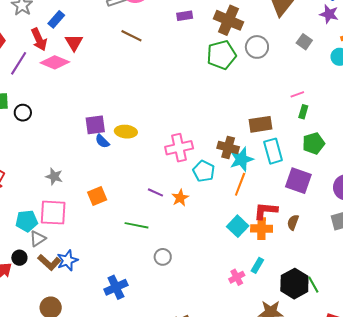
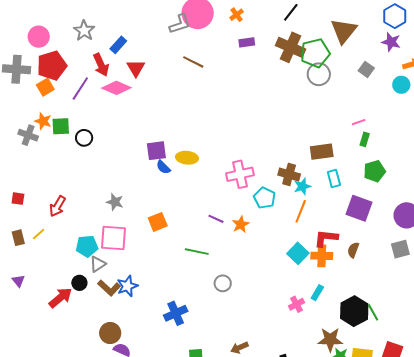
green pentagon: (221, 55) -> (315, 53), moved
cyan rectangle: (273, 151) -> (334, 178), size x0.7
cyan star: (241, 159) -> (302, 186), size x0.7

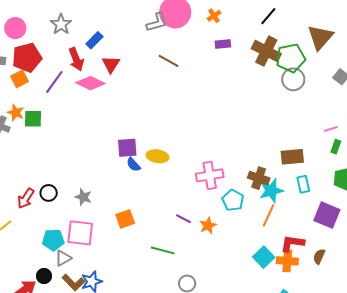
black circle: (84, 138) -> (49, 193), moved
cyan star: (302, 186) -> (271, 191), size x1.4

